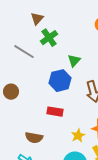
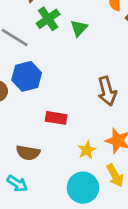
green triangle: (74, 61) -> (79, 28), moved
blue hexagon: (60, 81) -> (27, 76), moved

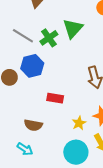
green cross: (48, 19) -> (49, 38), moved
green triangle: (79, 28) -> (73, 29), size x1.5

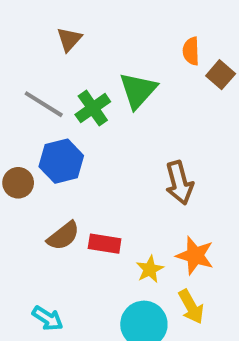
red rectangle: (55, 98) -> (105, 244), moved
brown semicircle: (33, 125) -> (63, 236), moved, turned -48

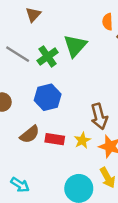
blue hexagon: (61, 161) -> (48, 97), moved
brown arrow: (179, 183) -> (99, 116), moved
yellow star: (150, 269) -> (82, 140), moved

